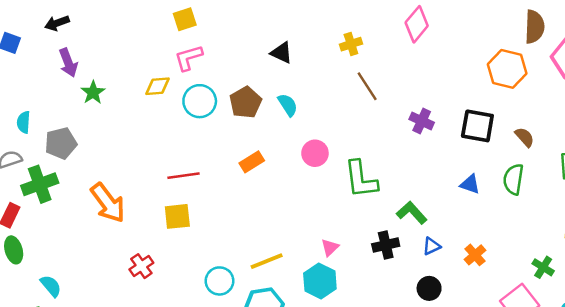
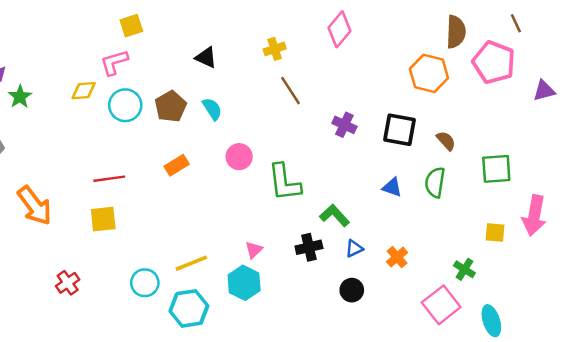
yellow square: (185, 19) -> (131, 26), moved
red cross: (141, 266) -> (68, 283), moved

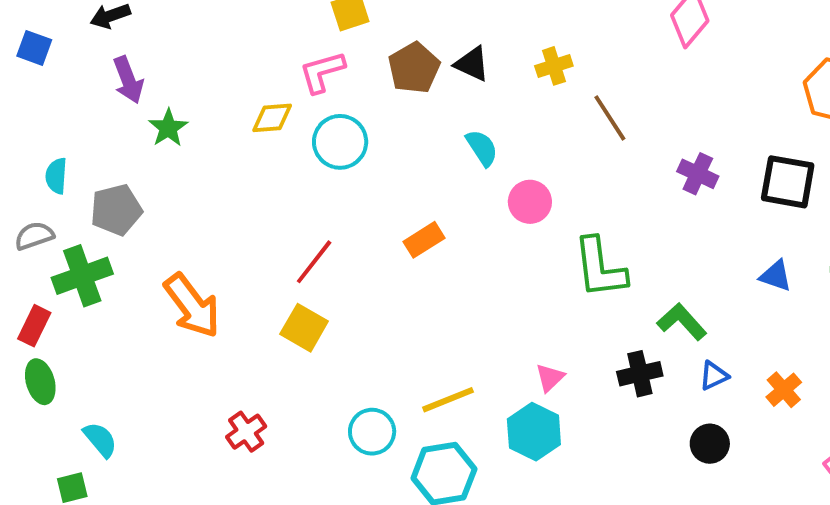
yellow cross: (275, 49) -> (554, 66), moved
brown pentagon: (171, 106) -> (414, 68), moved
pink circle: (239, 157) -> (530, 202), moved
red line: (109, 179) -> (314, 262), turned -44
yellow square: (103, 219) -> (304, 328), turned 36

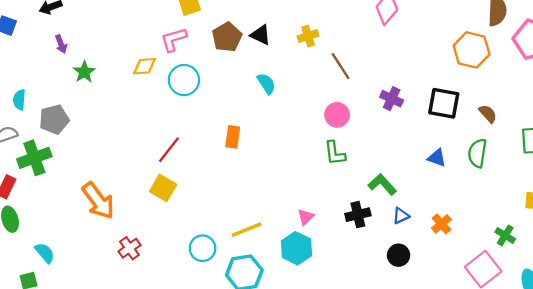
purple arrow: (128, 80) -> (61, 44), size x0.7
pink circle: (530, 202) -> (337, 115), moved
orange rectangle: (424, 240) -> (233, 137), turned -50
green L-shape: (600, 268) -> (335, 153), size x0.7
orange arrow: (192, 306) -> (98, 201), moved

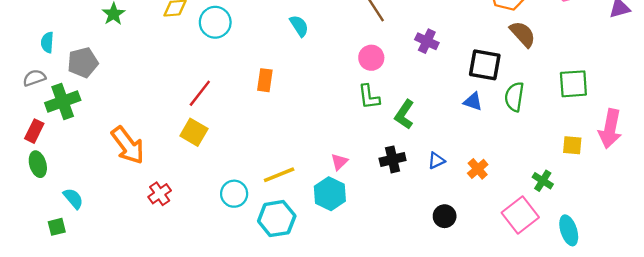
black square: (444, 103) -> (485, 65), moved
brown semicircle: (488, 114) -> (523, 34), moved, size x1.4
green L-shape: (382, 184) -> (404, 115), moved, turned -104
black circle: (399, 255) -> (445, 216), moved

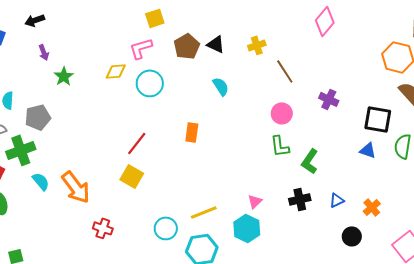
red cross: (160, 194) -> (103, 228), turned -36
cyan semicircle: (73, 198) -> (41, 181), moved
black circle: (445, 216) -> (352, 236), moved

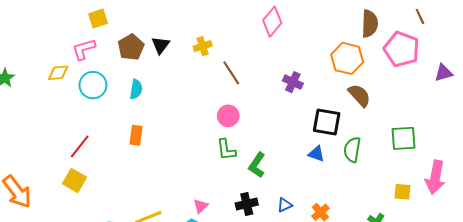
black triangle: (216, 44) -> (161, 45), turned 42
cyan semicircle: (221, 86) -> (136, 89), moved, turned 42
purple cross: (329, 99) -> (293, 82), moved

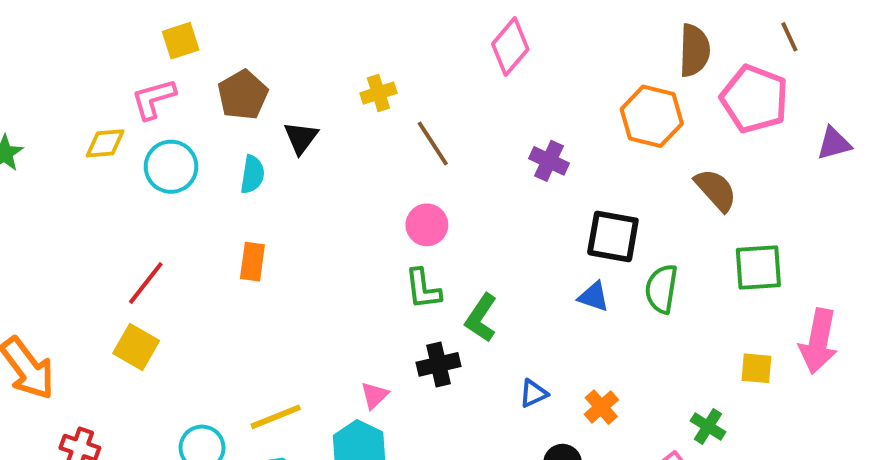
black triangle: (161, 45) -> (301, 138), moved
brown semicircle: (359, 95) -> (716, 190), moved
black cross: (247, 204) -> (439, 364), moved

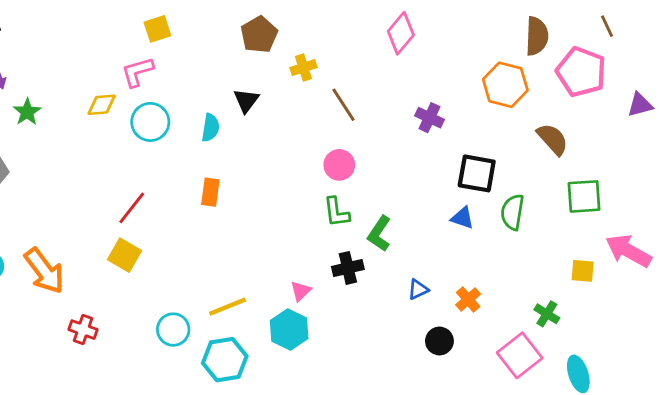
brown pentagon: (243, 95) -> (259, 35), moved
pink arrow: (818, 341) -> (628, 251), turned 108

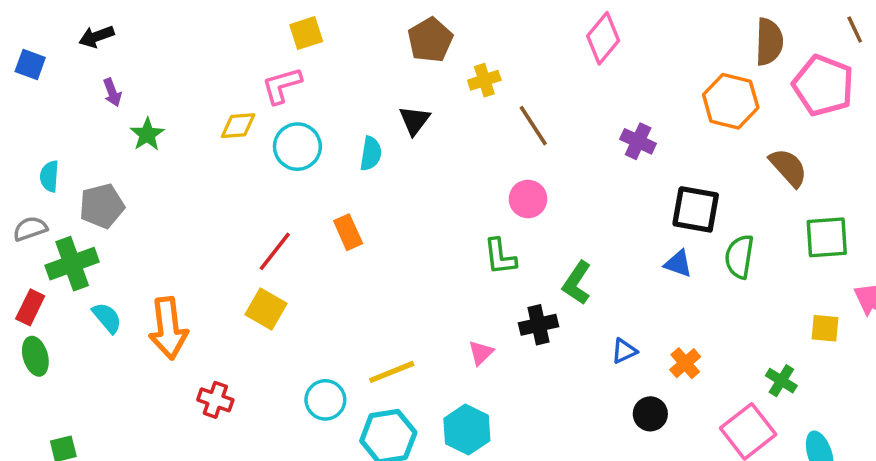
orange rectangle: (210, 192) -> (348, 232), moved, turned -32
green L-shape: (336, 212) -> (500, 257), moved
orange arrow: (44, 271) -> (168, 328), turned 30
cyan hexagon: (289, 330) -> (467, 430), moved

